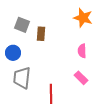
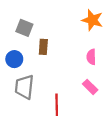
brown rectangle: (41, 34) -> (43, 47), moved

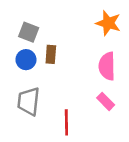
pink semicircle: (91, 57) -> (107, 66), size x1.5
blue circle: (14, 59) -> (26, 60), moved

